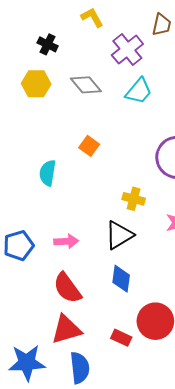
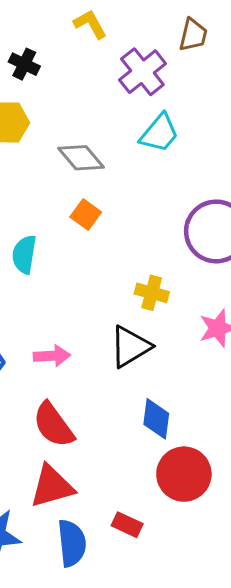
gray diamond: (86, 85) -> (81, 158), moved
blue diamond: (121, 279) -> (156, 419), moved
red rectangle: (121, 338) -> (127, 525), moved

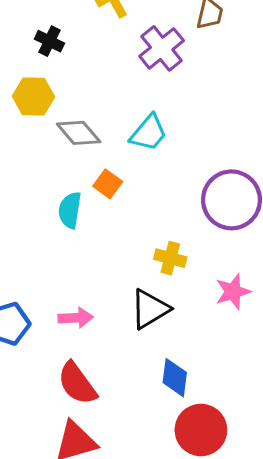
cyan trapezoid: (159, 133) -> (148, 133), moved
gray diamond: (81, 158) -> (79, 133), moved
cyan semicircle: (24, 254) -> (70, 210), moved

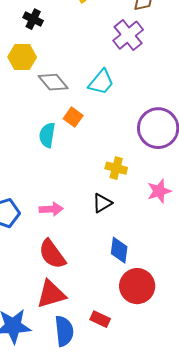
purple cross: (162, 48) -> (128, 35), moved
black triangle: (150, 309) -> (102, 203), size x0.7

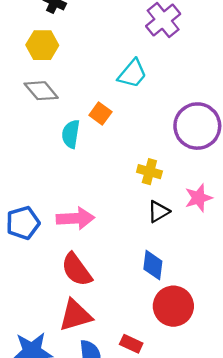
gray diamond: (53, 82) -> (41, 91), moved
black triangle: (102, 203) -> (159, 212), moved
pink arrow: (51, 209) -> (75, 218), size x1.4

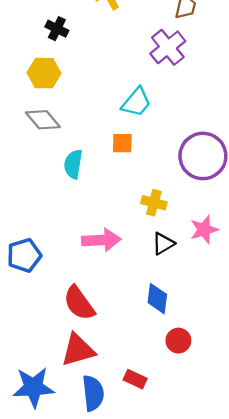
orange square: (100, 113) -> (122, 143), moved, turned -35
pink arrow: (75, 218) -> (101, 240), moved
red circle: (173, 306) -> (178, 341), size x0.6

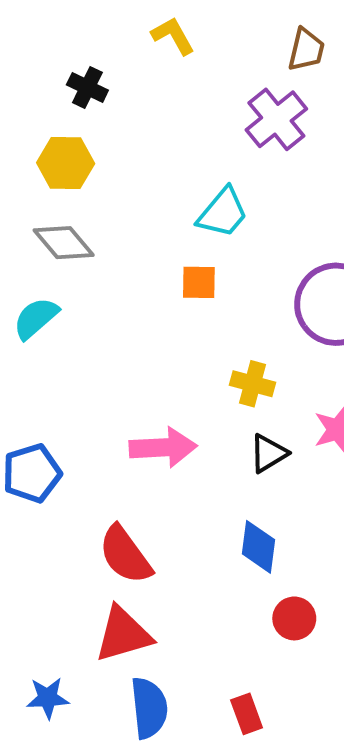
cyan semicircle: (73, 164) -> (36, 318), moved, turned 40
red rectangle: (135, 379) -> (247, 714), moved, turned 45
blue star: (33, 387) -> (48, 698), size x0.6

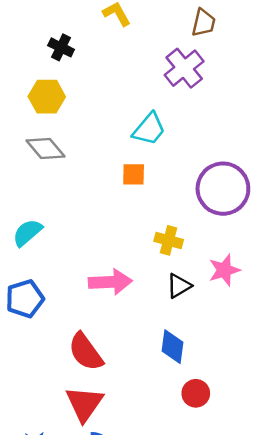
cyan semicircle: (36, 318) -> (27, 233), moved
red triangle: (123, 634) -> (84, 404), turned -39

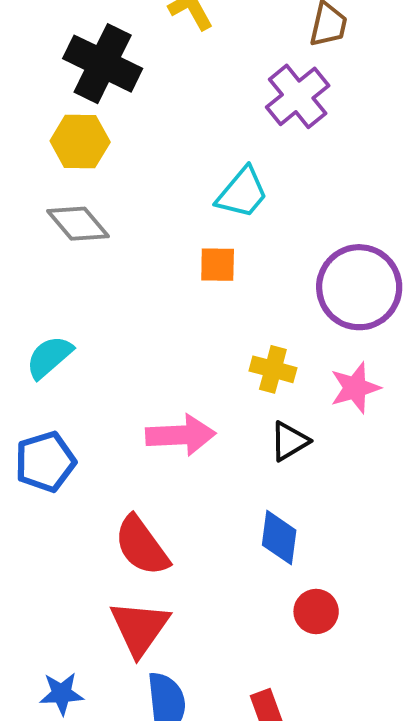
black cross: (61, 47) -> (103, 64), size x1.8
pink star: (224, 270) -> (355, 388), moved

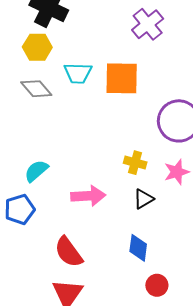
cyan trapezoid: (242, 193) -> (78, 73), moved, turned 52
orange square: (218, 265) -> (122, 78), moved, size x1.8
cyan semicircle: (49, 357) -> (36, 171), moved

